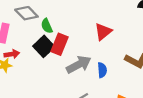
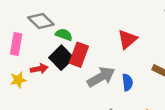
green semicircle: (47, 26) -> (64, 35), turned 136
red arrow: (12, 54) -> (39, 69), moved

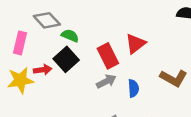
red rectangle: (79, 55) -> (108, 56), moved, turned -50
gray arrow: (101, 77) -> (106, 81), size x0.7
yellow star: (18, 80) -> (20, 80), size x1.5

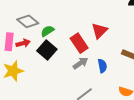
green semicircle: (70, 36) -> (47, 31), turned -48
red arrow: (43, 70) -> (23, 43), moved

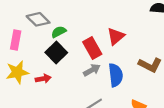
red arrow: (23, 43) -> (43, 79), moved
blue semicircle: (102, 66) -> (116, 75), size x1.5

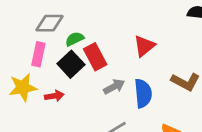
gray diamond: (38, 19) -> (50, 23), turned -45
pink rectangle: (16, 40) -> (38, 54), moved
red rectangle: (92, 48) -> (95, 57), moved

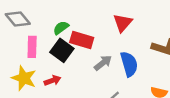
gray diamond: (50, 23) -> (18, 19), moved, turned 60
red rectangle: (95, 57) -> (82, 40), turned -35
yellow star: (23, 87) -> (24, 78), turned -30

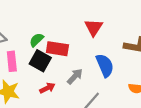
gray arrow: (103, 63) -> (75, 76), moved
red arrow: (53, 80) -> (47, 88), moved

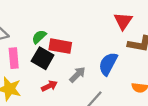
red triangle: (94, 27) -> (123, 21), moved
blue semicircle: (105, 65) -> (108, 64), turned -130

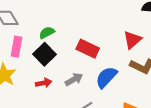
red rectangle: (60, 46) -> (88, 49), moved

